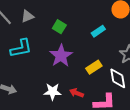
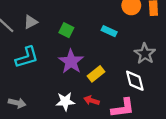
cyan rectangle: (98, 31) -> (109, 31), turned 64
yellow rectangle: (94, 67) -> (96, 74), moved

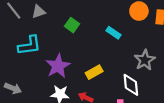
purple star: (71, 62) -> (58, 66), moved

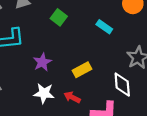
purple star: (58, 66) -> (42, 62), size x0.7

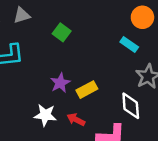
cyan rectangle: (104, 27) -> (129, 45), moved
purple star: (42, 62) -> (60, 83), moved

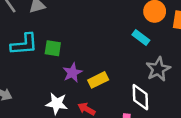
green square: (62, 32) -> (53, 48), moved, turned -30

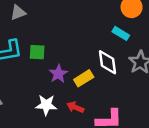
white diamond: (140, 97) -> (108, 62), moved

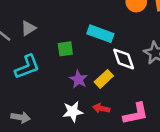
cyan rectangle: (121, 33) -> (100, 34), moved, size x1.5
green square: (37, 52) -> (65, 49), moved

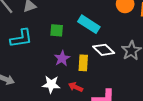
white diamond: (124, 59) -> (104, 50), turned -40
yellow rectangle: (104, 79) -> (83, 63), turned -56

